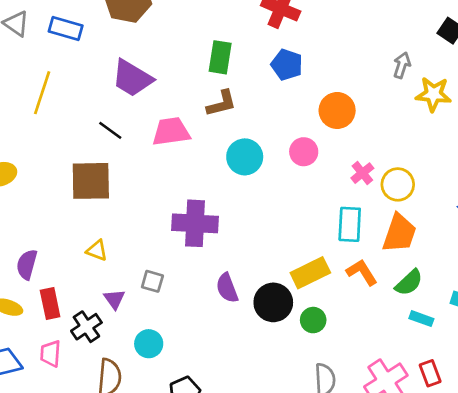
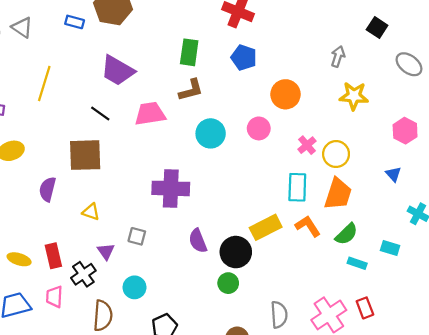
blue rectangle: (66, 29) -> (75, 22), moved, size x0.7
yellow star: (433, 94) -> (354, 96), moved
purple semicircle: (27, 265) -> (48, 189), moved
green circle: (313, 320) -> (228, 283), moved

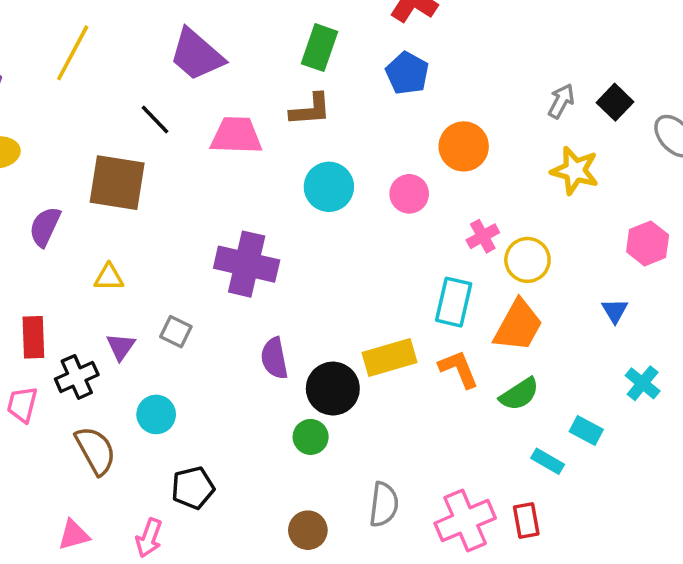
black square: (377, 28) -> (615, 102), moved
yellow triangle: (91, 212) -> (109, 277), turned -30
cyan rectangle: (357, 263) -> (548, 461), moved
brown semicircle: (103, 316) -> (95, 450), turned -44

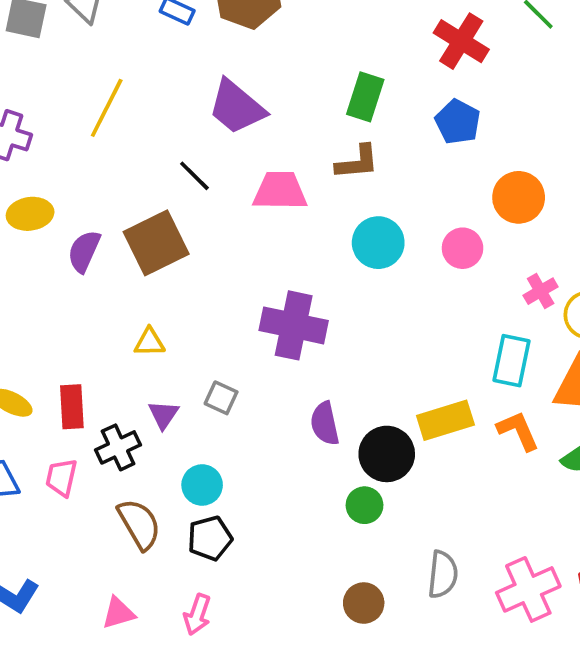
brown square: (117, 183) -> (156, 243), turned -34
purple semicircle: (45, 227) -> (84, 251), moved
black pentagon: (193, 488) -> (210, 538), moved

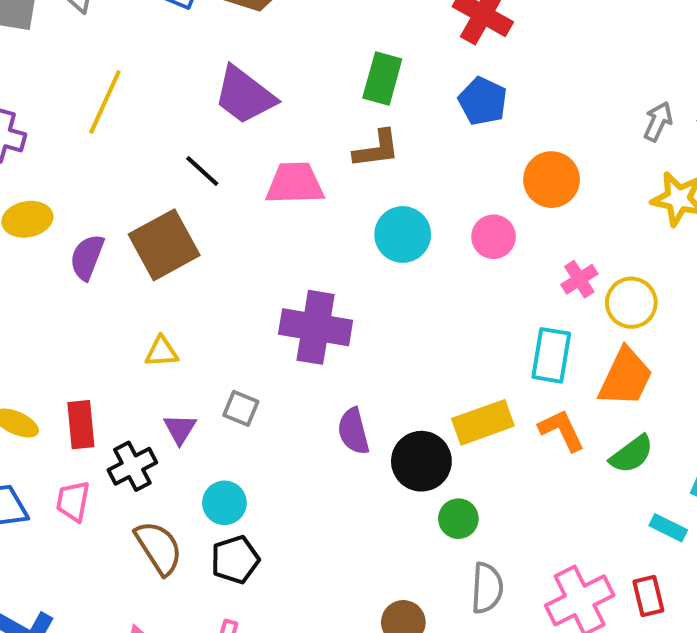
green circle: (365, 505) -> (458, 519), moved

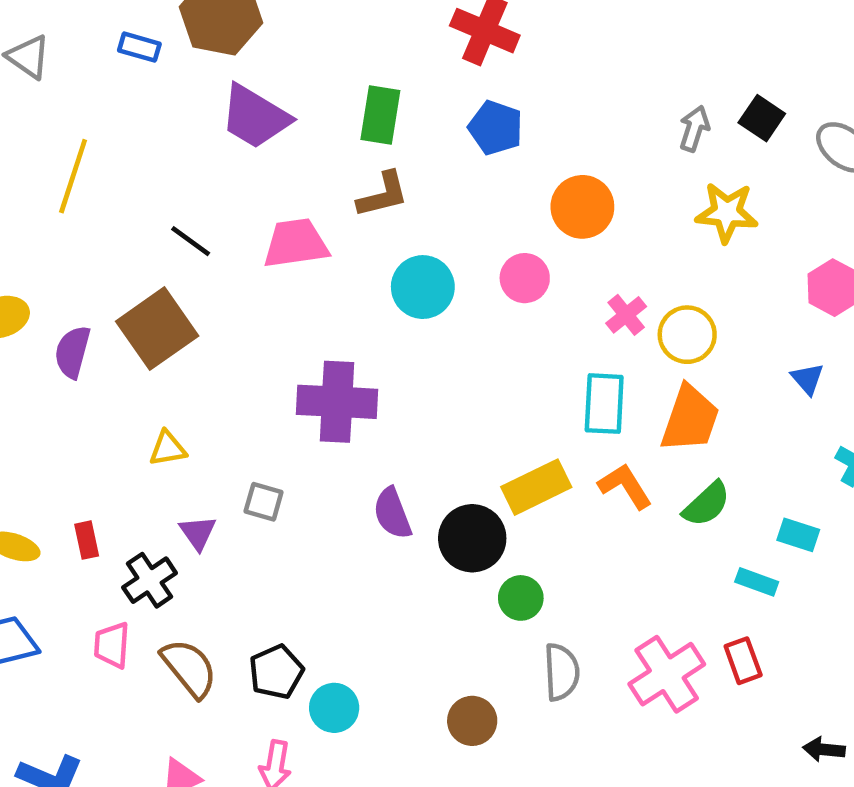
purple trapezoid: (245, 95) -> (255, 117), moved
red rectangle: (81, 425) -> (87, 540), size x0.7
pink trapezoid: (73, 501) -> (112, 645), moved
cyan circle: (224, 503) -> (334, 708), moved

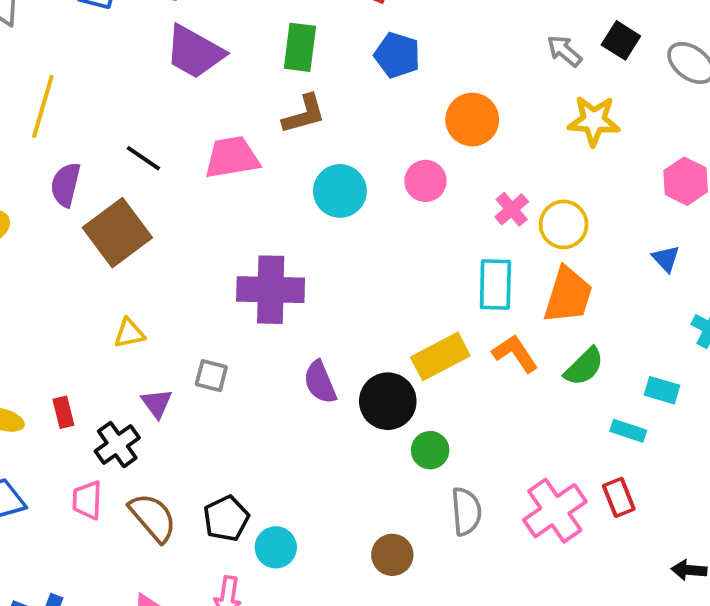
gray arrow: (694, 129) -> (564, 51), turned -66
purple semicircle: (72, 352) -> (66, 185), moved

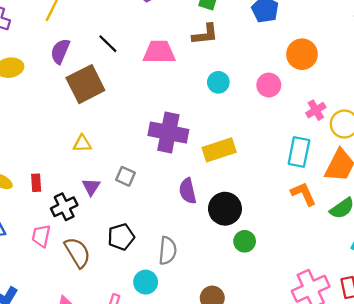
cyan circle: (340, 191) -> (218, 82), size x0.7
yellow rectangle: (440, 356) -> (219, 150), moved
gray semicircle: (466, 511) -> (168, 251), moved
black pentagon: (226, 518) -> (121, 237), moved

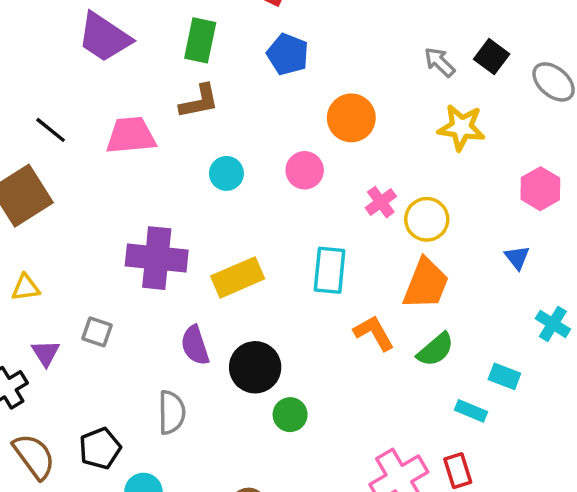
cyan rectangle: (299, 152) -> (330, 270), moved
black pentagon: (121, 237) -> (100, 448), moved
gray semicircle: (168, 251) -> (172, 412), moved

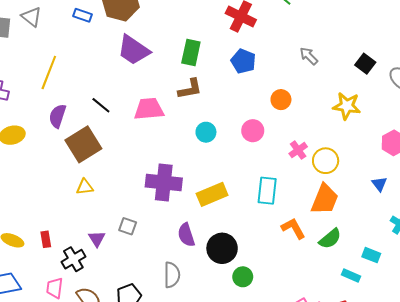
gray arrow: (440, 62) -> (309, 56), moved
orange circle: (351, 118) -> (281, 100), size x0.7
yellow triangle: (26, 288) -> (85, 187), moved

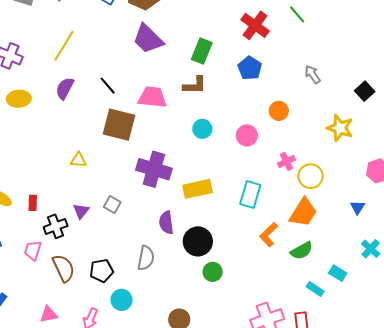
brown square: (83, 144) -> (119, 125), moved, turned 36
orange L-shape: (293, 228) -> (269, 235), turned -115

